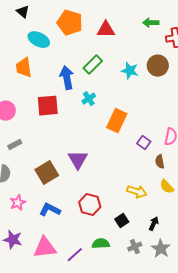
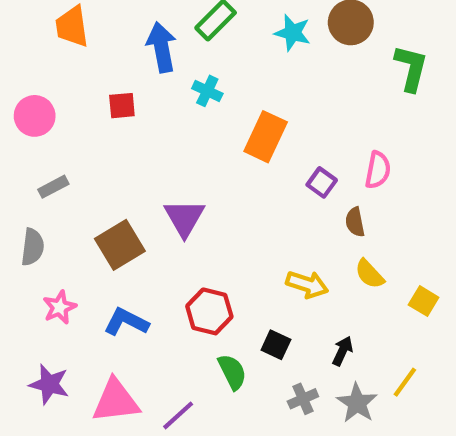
cyan cross: (89, 99) -> (207, 91), turned -32
red square: (48, 106) -> (122, 106), size x0.6
black square: (122, 221) -> (276, 345), turned -32
green semicircle: (101, 244) -> (232, 372), moved, turned 66

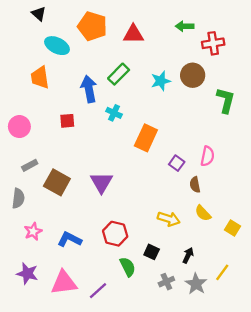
cyan star: (293, 33) -> (161, 81), turned -30
brown square: (120, 245) -> (57, 182), moved, turned -30

